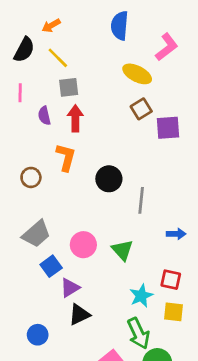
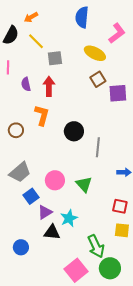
gray square: (69, 87) -> (55, 58), moved
cyan star: (141, 296) -> (69, 218), moved
black triangle: (79, 315) -> (52, 232), turned 30

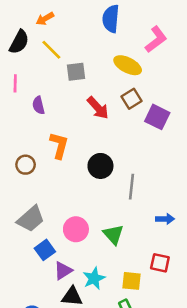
red arrow: (49, 86) -> (98, 108), moved, turned 138
purple square: (118, 93) -> (157, 117), turned 30
yellow square: (122, 230) -> (131, 281), moved

